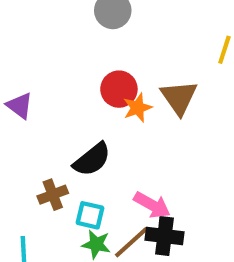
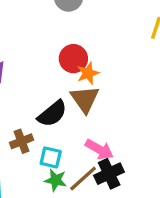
brown triangle: (179, 97) -> (85, 99), moved
black cross: (164, 236) -> (109, 174), turned -32

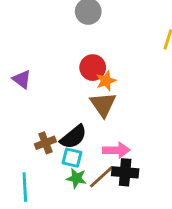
black semicircle: (52, 114) -> (73, 137), moved
pink arrow: (99, 149) -> (116, 150), turned -30
black cross: (109, 174) -> (125, 172), turned 30

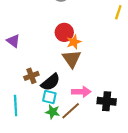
brown cross: (45, 143) -> (31, 76), moved
black cross: (125, 172) -> (107, 101), moved
cyan line: (25, 187) -> (16, 105), moved

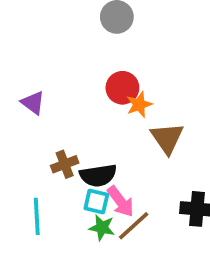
brown triangle: (72, 59) -> (167, 138), moved
black semicircle: (50, 82) -> (98, 175), turned 30
pink arrow: (81, 92) -> (121, 202), moved, turned 54

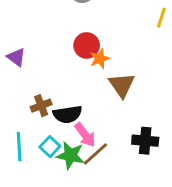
cyan square: (96, 202) -> (50, 147), moved, turned 30
green star: (102, 228) -> (70, 155), size x1.4

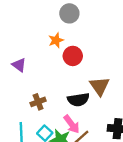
orange star: (100, 59) -> (56, 40), moved
black semicircle: (68, 114) -> (78, 100), moved

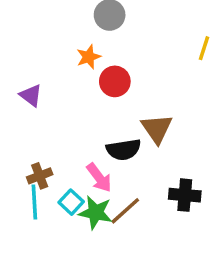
brown cross: (38, 102) -> (40, 176), moved
pink arrow: (72, 124) -> (99, 178), moved

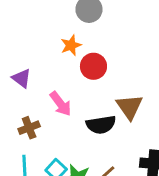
brown cross: (40, 176) -> (29, 128), moved
pink arrow: (99, 178) -> (61, 104), moved

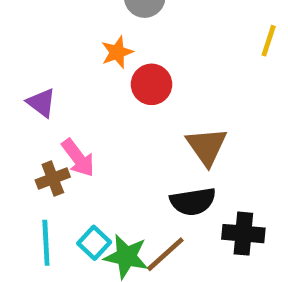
pink arrow: (61, 104) -> (78, 158), moved
black semicircle: (101, 125) -> (193, 201), moved

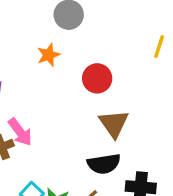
red circle: (152, 84) -> (97, 78), moved

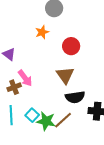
brown triangle: (114, 124) -> (65, 75), moved

